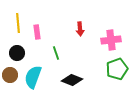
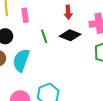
black diamond: (72, 80) -> (70, 35), moved

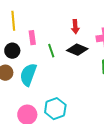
pink rectangle: (25, 15) -> (32, 38), moved

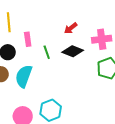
red arrow: (75, 27) -> (71, 28), turned 56

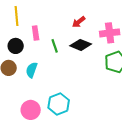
cyan semicircle: (24, 76) -> (32, 70), size x0.7

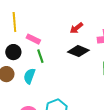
pink rectangle: (36, 33) -> (33, 39), turned -56
green line: (55, 46) -> (40, 56), moved

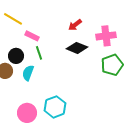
yellow line: (14, 22) -> (13, 19), turned -54
black circle: (13, 52) -> (16, 56), moved

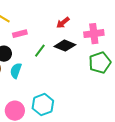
pink rectangle: (32, 36) -> (20, 34), turned -40
green line: (39, 53) -> (40, 51), moved, turned 56

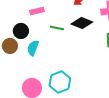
green line: (40, 51) -> (57, 28), turned 64

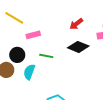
green line: (57, 28) -> (46, 56), moved

